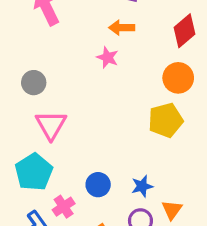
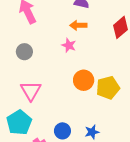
orange circle: (178, 78) -> (84, 80), moved
gray circle: (34, 83) -> (24, 52), moved

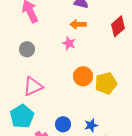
pink triangle: (31, 91) -> (33, 86), turned 35

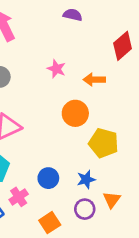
orange arrow: (78, 24) -> (94, 80), moved
yellow pentagon: (106, 83) -> (104, 143), moved, turned 30

